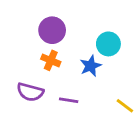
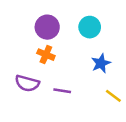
cyan circle: (108, 44) -> (90, 27), moved
blue star: (91, 66) -> (101, 63), moved

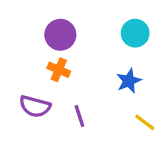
cyan circle: (90, 27) -> (135, 33), moved
purple line: (62, 91) -> (79, 116), turned 63

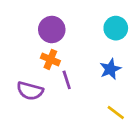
purple line: (79, 116) -> (67, 80), moved
yellow line: (145, 122) -> (116, 113), moved

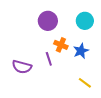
purple circle: (52, 29) -> (48, 21), moved
orange cross: (50, 59) -> (61, 45), moved

